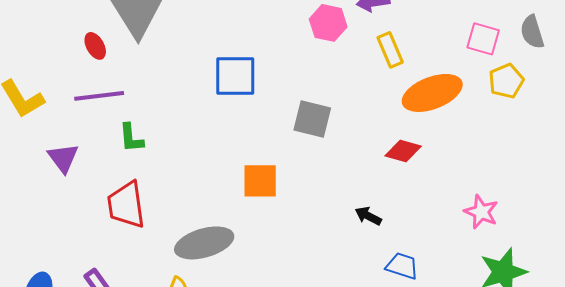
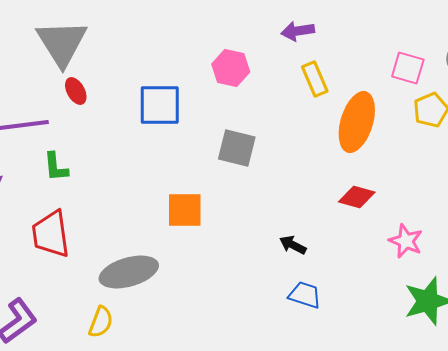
pink hexagon: (328, 23) -> (231, 68), moved
red ellipse: (95, 46) -> (76, 91), moved
orange ellipse: (432, 93) -> (357, 122), turned -52
red diamond: (403, 151) -> (357, 197), moved
blue trapezoid: (402, 266) -> (305, 295), moved

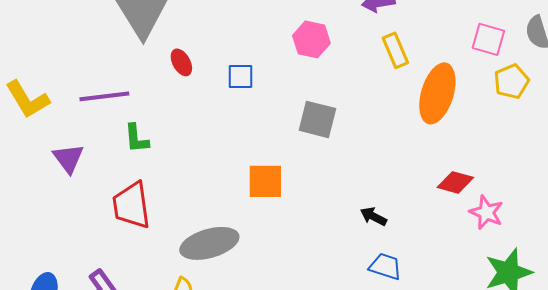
red ellipse: (76, 91) -> (181, 62), moved
blue square: (160, 105) -> (240, 76), size x0.6
red diamond: (357, 197) -> (455, 182), moved

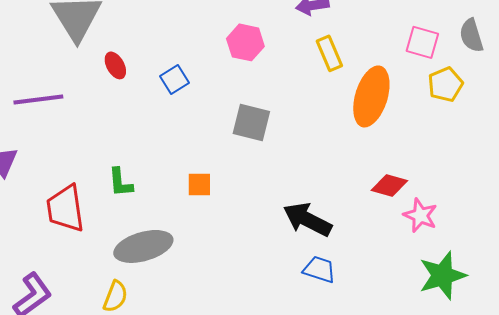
blue square: (240, 76) -> (174, 79), turned -32
green L-shape: (136, 138) -> (120, 182), moved
orange square: (265, 181) -> (199, 184), size x0.7
black arrow: (373, 216) -> (307, 219), size x1.8

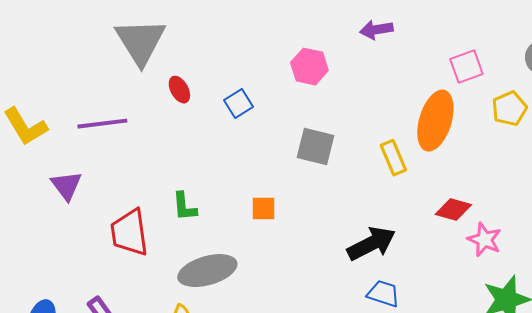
pink square: (422, 42) -> (466, 67), moved, turned -36
yellow rectangle: (329, 53) -> (393, 158), moved
black arrow: (307, 219) -> (371, 244), turned 126

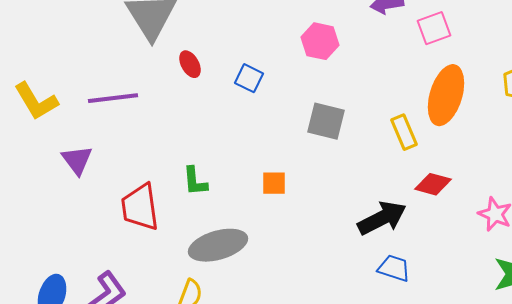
pink square: (466, 67) -> (434, 28), moved
blue square: (238, 104) -> (249, 78), turned -32
red diamond: (453, 210) -> (433, 184), moved

